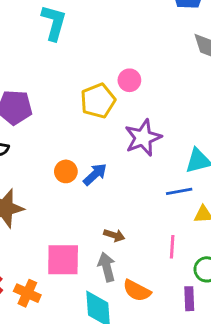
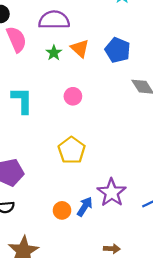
pink circle: (129, 80) -> (73, 96), moved
purple star: (143, 138) -> (112, 193), moved

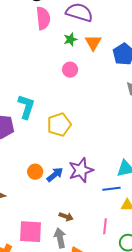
pink circle: (73, 96) -> (70, 70), moved
cyan L-shape: (22, 100) -> (26, 107), moved

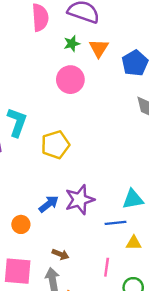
pink circle: (70, 70) -> (70, 80), size x1.5
orange circle: (35, 172) -> (21, 224), moved

